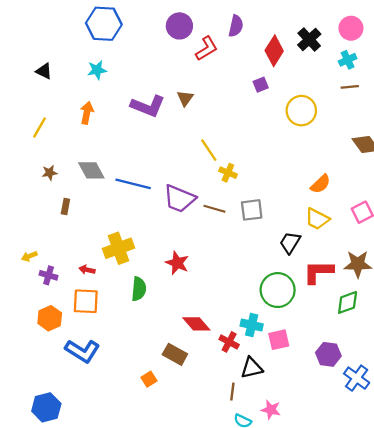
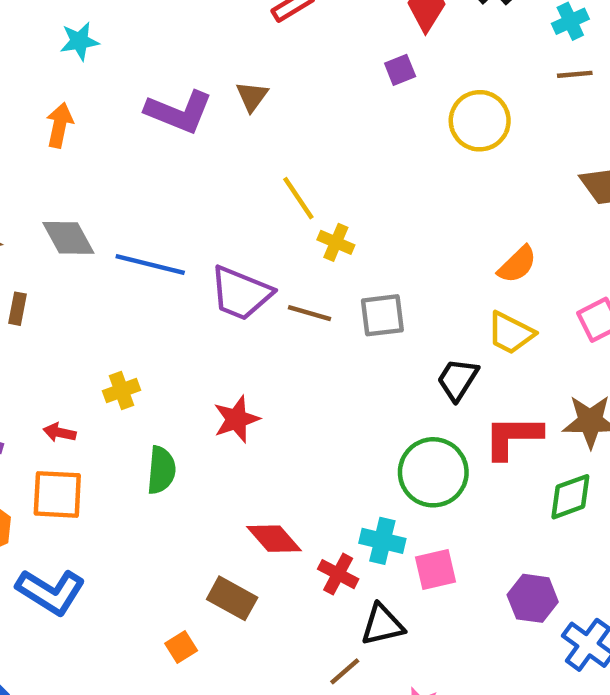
yellow cross: (118, 248) -> (121, 391), size x0.6
red star: (177, 263) -> (236, 419), turned 30
brown line: (232, 392) -> (345, 671), turned 42

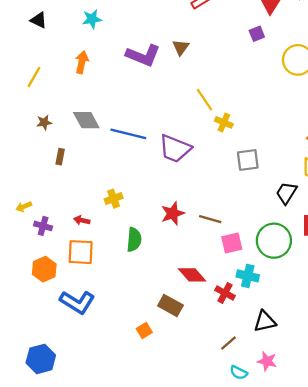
brown line: (309, 313) -> (210, 219), moved
pink square: (435, 570) -> (232, 243), moved
black triangle: (382, 625) -> (265, 321), moved

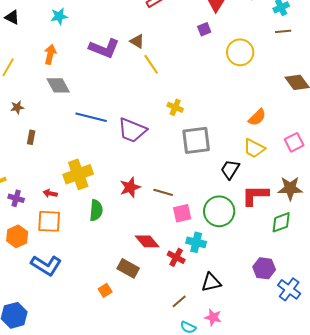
brown triangle: (181, 47) -> (137, 41), turned -35
yellow line: (205, 100) -> (151, 64), moved
gray diamond: (86, 120) -> (58, 85), moved
gray square: (248, 160) -> (196, 140), size x1.4
yellow cross: (114, 199) -> (78, 174), size x1.8

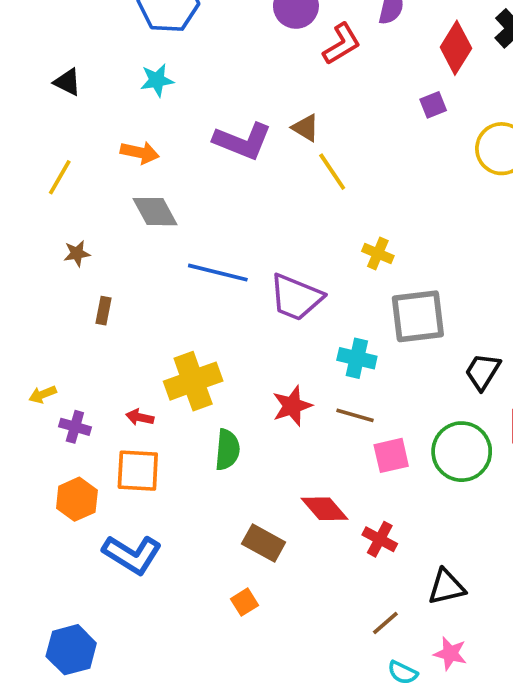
orange arrow: (50, 54) -> (140, 153), turned 90
cyan cross: (196, 242) -> (357, 358), moved
brown rectangle: (128, 268) -> (264, 543), moved

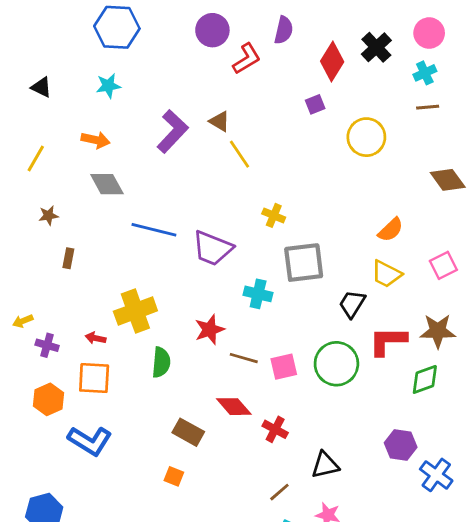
purple L-shape: (243, 141) -> (173, 131), turned -69
brown line: (355, 415) -> (244, 358), moved
orange square: (245, 602) -> (174, 476), turned -36

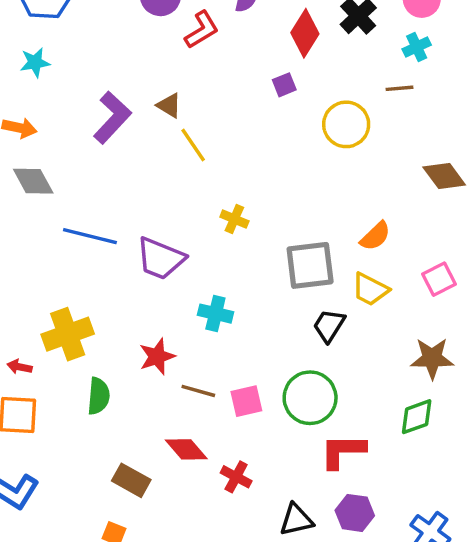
brown line: (428, 107) -> (399, 88), moved
gray square: (304, 263) -> (310, 265), moved
red L-shape: (388, 341) -> (343, 451), moved
purple hexagon: (401, 445) -> (355, 513), moved

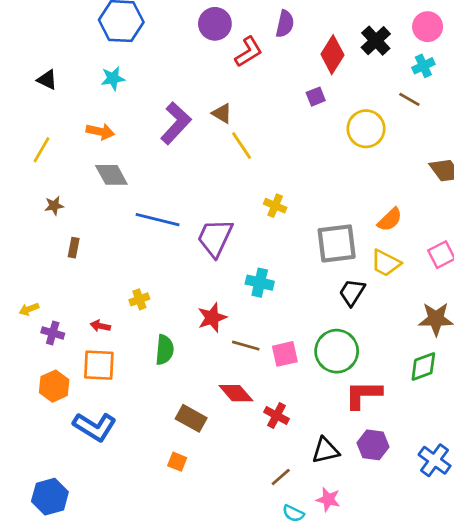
brown line: (399, 88) -> (409, 99), turned 35
purple trapezoid: (160, 258) -> (215, 238), turned 93
yellow cross: (68, 334) -> (139, 299), size x0.5

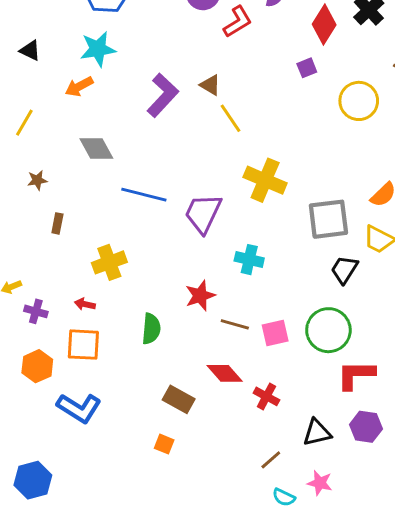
cyan star: (113, 78) -> (98, 49), size x1.4
orange arrow: (100, 132) -> (79, 87), moved, turned 140
yellow cross: (275, 206) -> (265, 180), size x1.8
yellow cross: (139, 299) -> (109, 262), moved, size x1.6

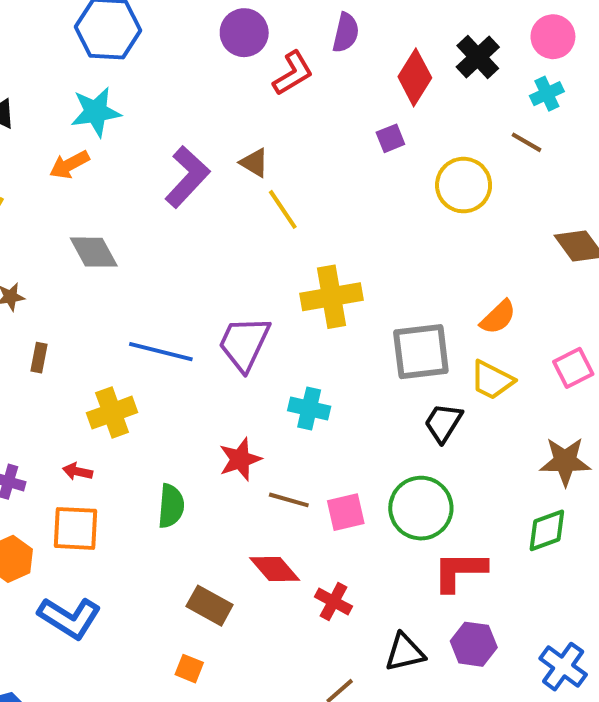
yellow cross: (265, 180) -> (331, 297), turned -33
blue line: (144, 195) -> (161, 352), moved

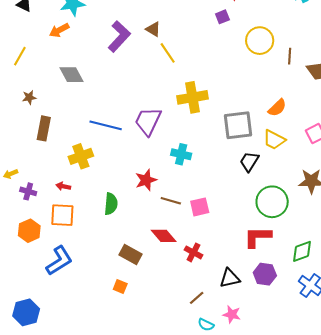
brown line: (527, 142) -> (290, 56), moved, turned 63
brown rectangle: (39, 358) -> (44, 128), size x1.6
green circle: (421, 508) -> (272, 202), moved
green diamond: (547, 530) -> (302, 251), moved
blue L-shape: (69, 618) -> (59, 261), turned -64

